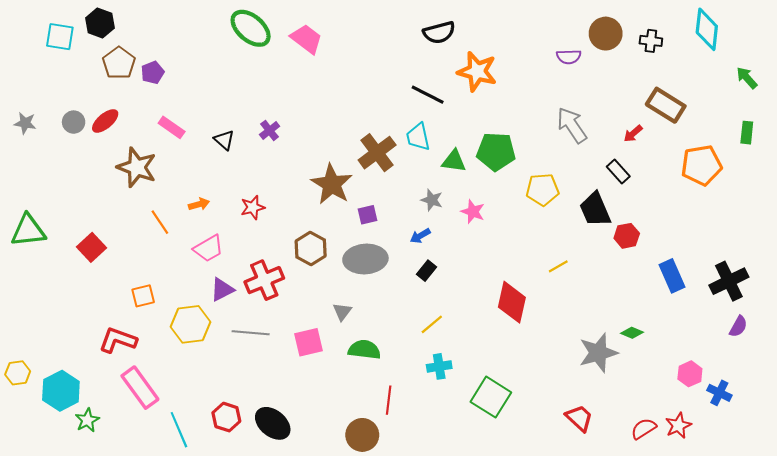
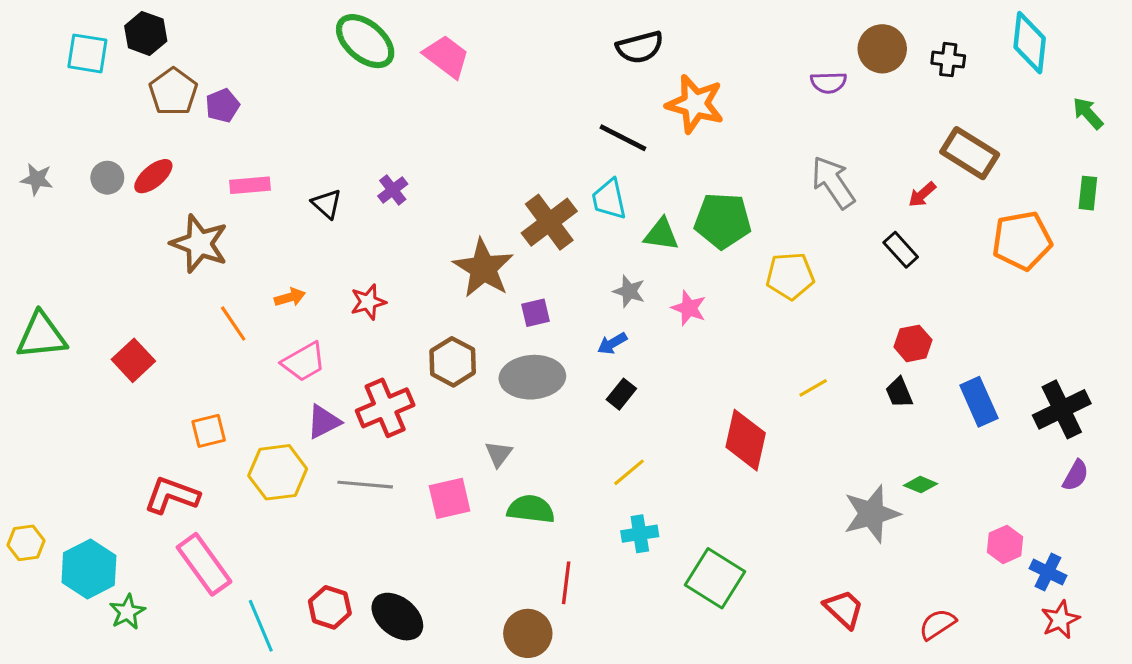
pink rectangle: (172, 127) -> (250, 185), turned -40
black trapezoid: (595, 209) -> (899, 393), moved, size x0.6
red star: (678, 425) -> (1060, 620), moved

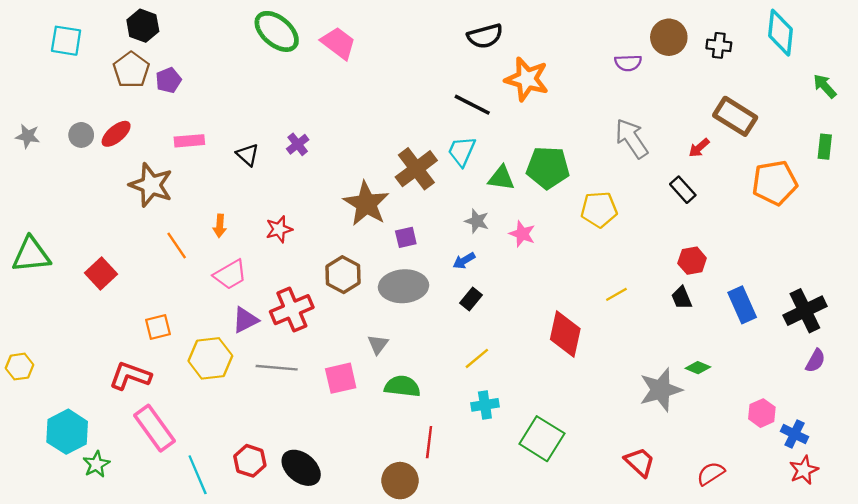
black hexagon: (146, 33) -> (143, 26), moved
cyan trapezoid: (609, 199) -> (462, 151), turned 36
orange arrow: (290, 297) -> (220, 226), turned 110
yellow hexagon: (26, 543) -> (20, 367), moved

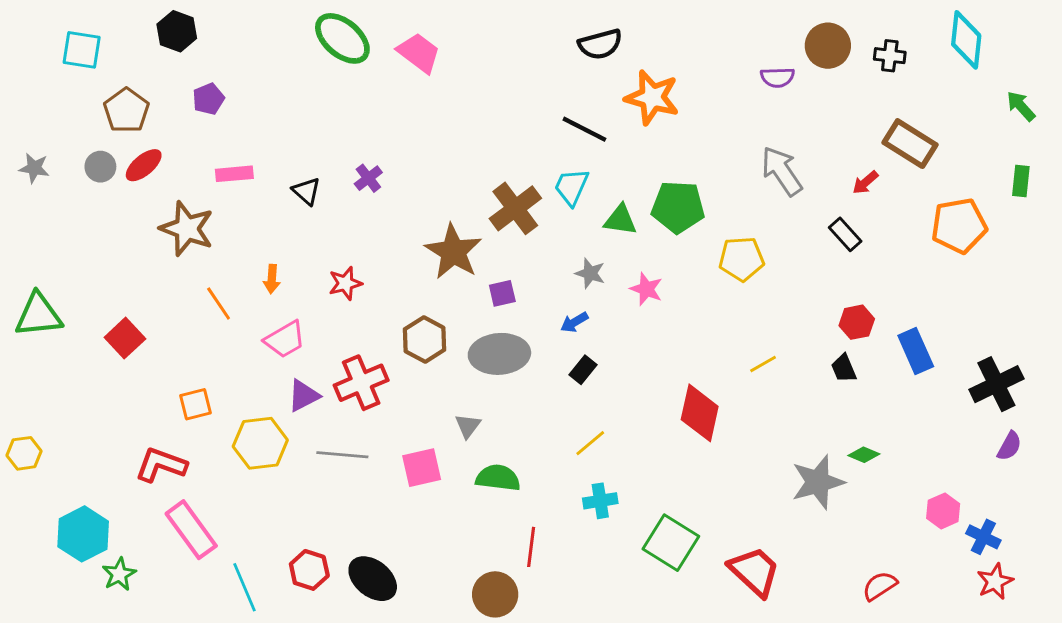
brown pentagon: (131, 70) -> (126, 110), moved
blue rectangle: (742, 305) -> (916, 351), moved
red trapezoid: (640, 462) -> (754, 571), moved, size x1.4

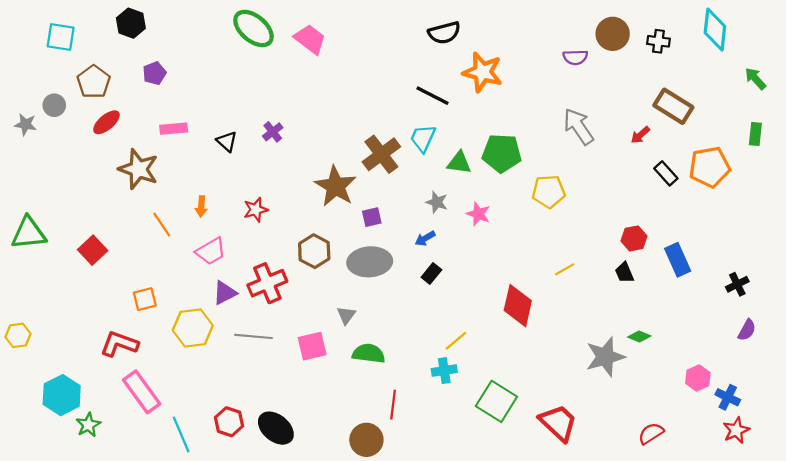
gray circle: (100, 167) -> (54, 105), moved
black rectangle: (845, 234) -> (666, 173), moved
black cross: (996, 384) -> (737, 284), size x0.6
yellow line: (590, 443) -> (456, 341), moved

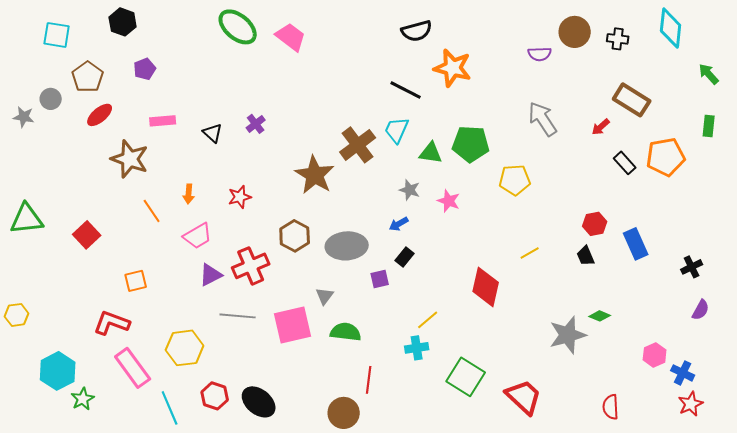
purple square: (372, 217) -> (380, 279), moved
yellow hexagon: (193, 328) -> (185, 348), moved
pink square: (312, 346) -> (293, 325), size x1.4
red semicircle: (651, 433) -> (611, 407), turned -60

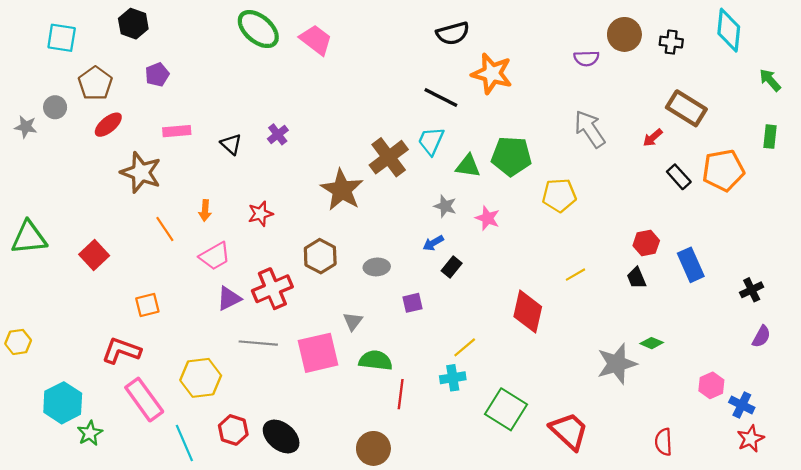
gray ellipse: (347, 246) -> (377, 267), size x0.6
black rectangle: (405, 257) -> (452, 267), moved
red line: (369, 380) -> (401, 394), moved

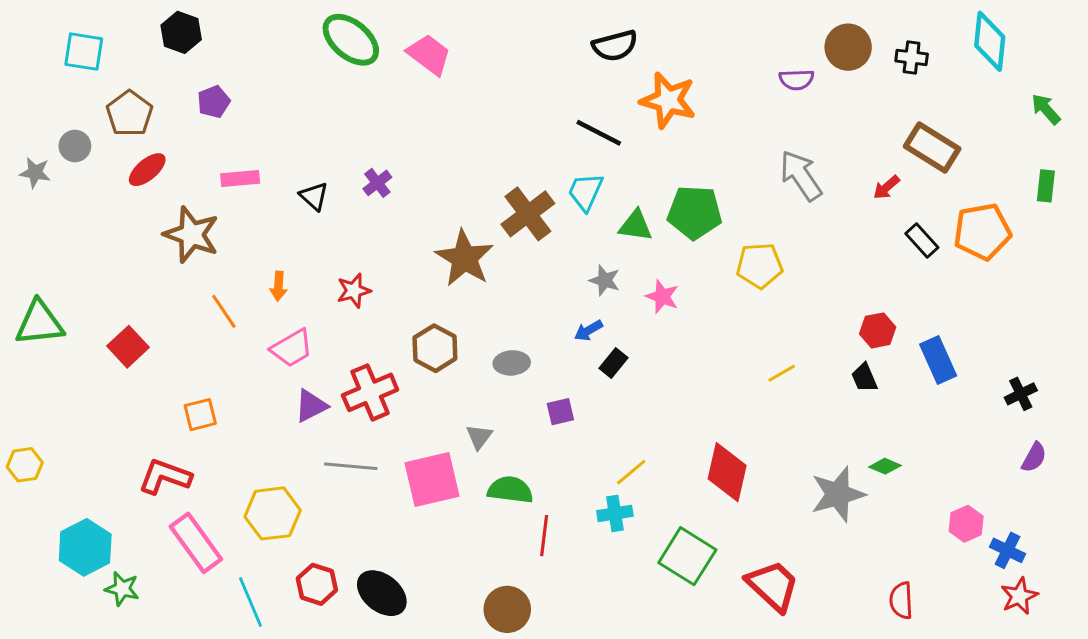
red diamond: (528, 312) -> (727, 472), moved
green star: (90, 433) -> (122, 589), turned -30

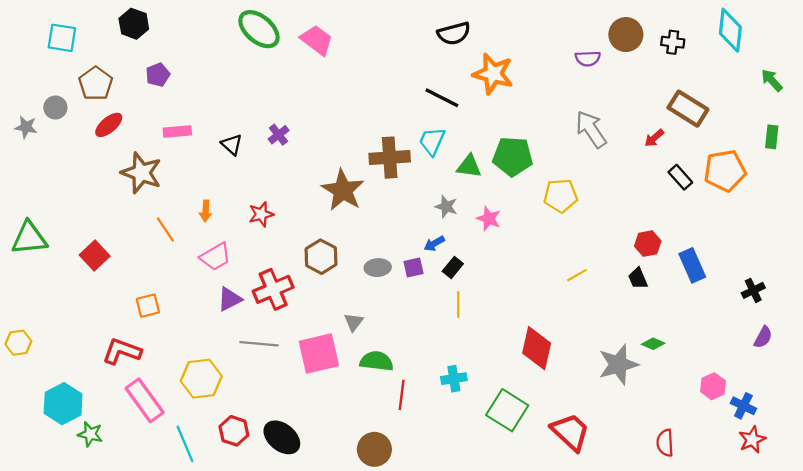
brown cross: (528, 214) -> (390, 158), turned 33
purple square: (560, 412) -> (414, 268), moved
yellow line: (631, 472) -> (458, 305), moved, turned -50

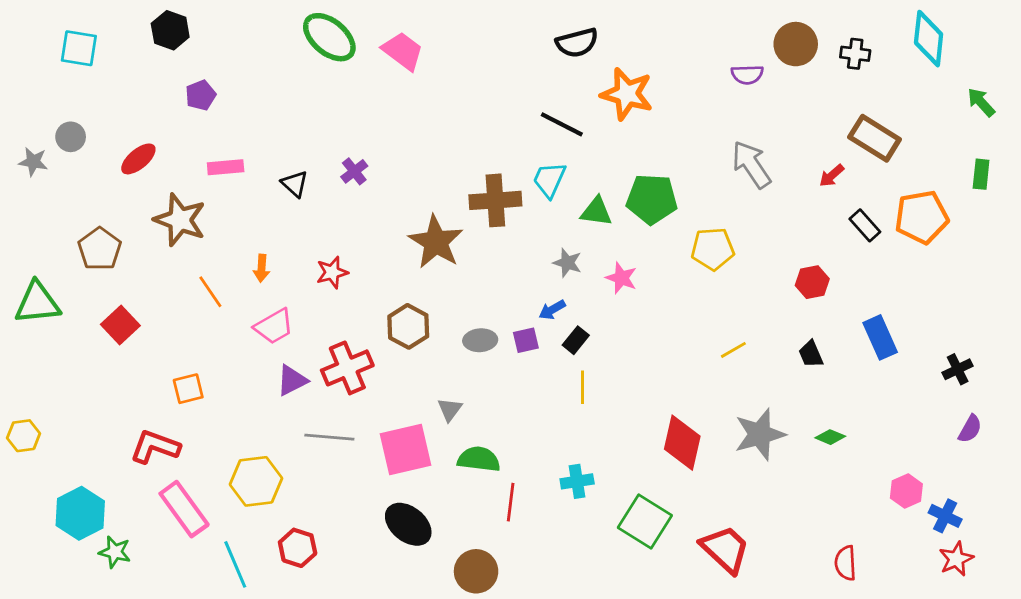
brown pentagon: (96, 84) -> (100, 249), moved
red hexagon: (648, 244) -> (812, 282), moved
gray star: (618, 364) -> (760, 434), moved
black ellipse: (282, 437) -> (408, 524), moved

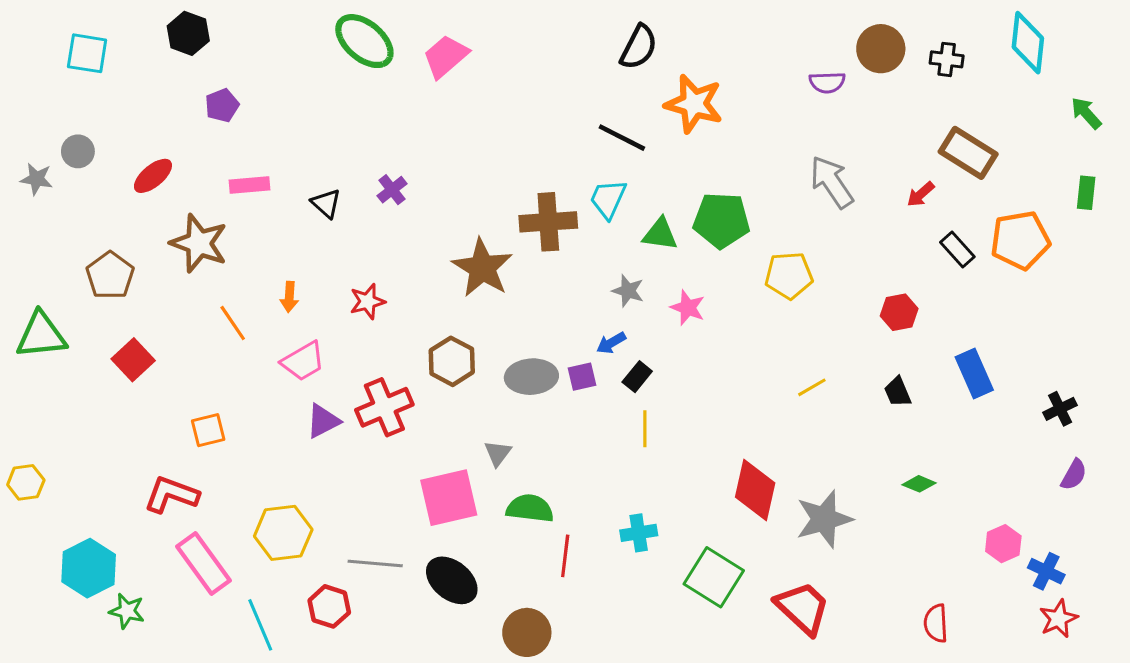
black semicircle: (577, 43) -> (639, 47), turned -48
pink trapezoid: (403, 51) -> (446, 56), turned -78
gray ellipse: (480, 340) -> (531, 377), size x1.4
gray star: (760, 434) -> (824, 519), moved
gray line: (329, 437) -> (375, 564), moved

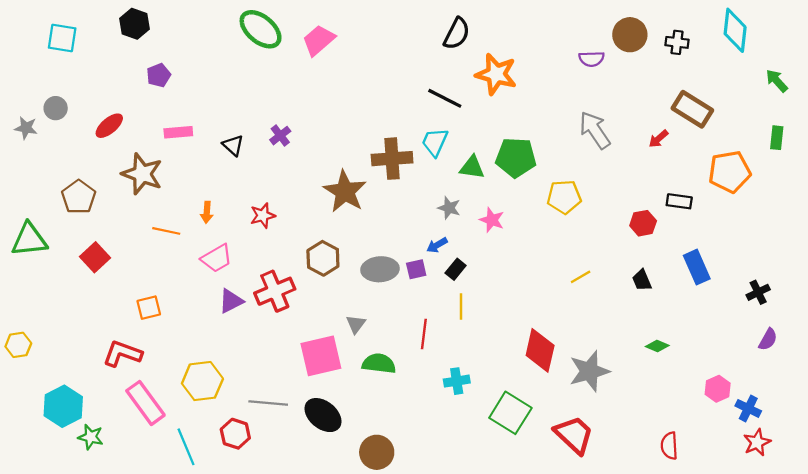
black rectangle: (957, 249) -> (679, 201), moved, turned -40
orange line: (233, 323) -> (166, 231), turned -44
red line: (565, 556) -> (424, 334), moved

